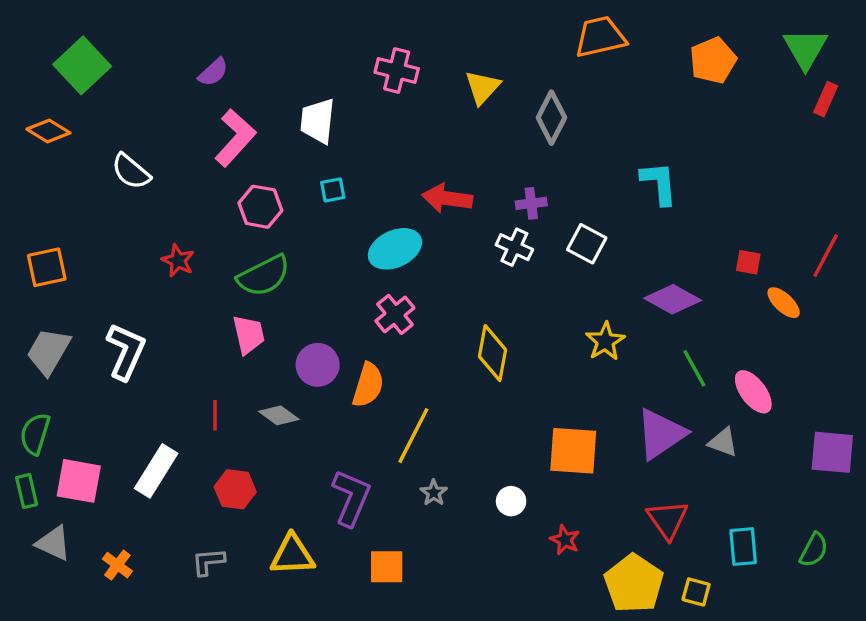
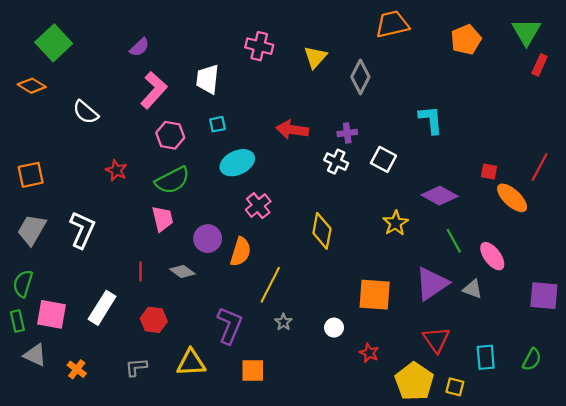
cyan ellipse: (395, 249) -> (237, 163), moved
orange ellipse: (784, 303) -> (512, 198), size x1.4

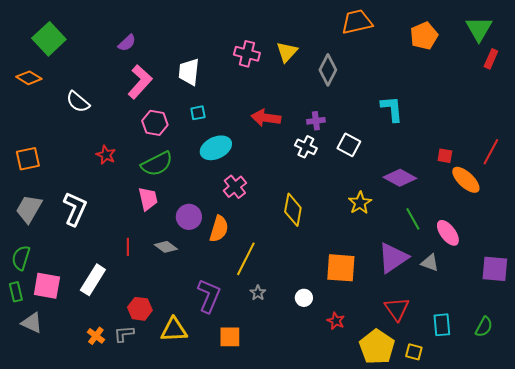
pink cross: (259, 46) -> (247, 54), moved
red hexagon: (154, 320) -> (140, 309), moved
orange cross: (77, 369) -> (96, 336), moved

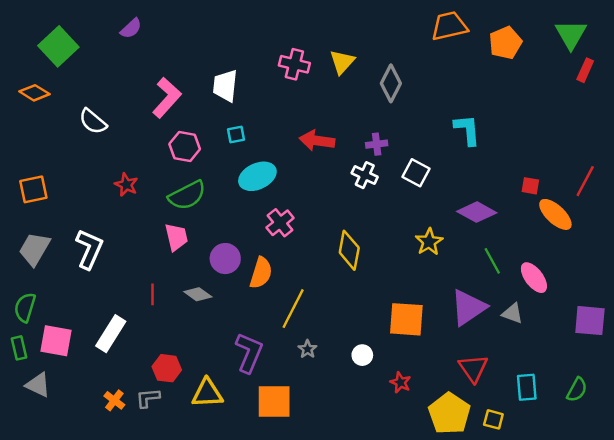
orange trapezoid: (357, 22) -> (449, 26), moved
purple semicircle: (127, 43) -> (131, 28), moved
orange square: (230, 337) -> (274, 402), size x1.4

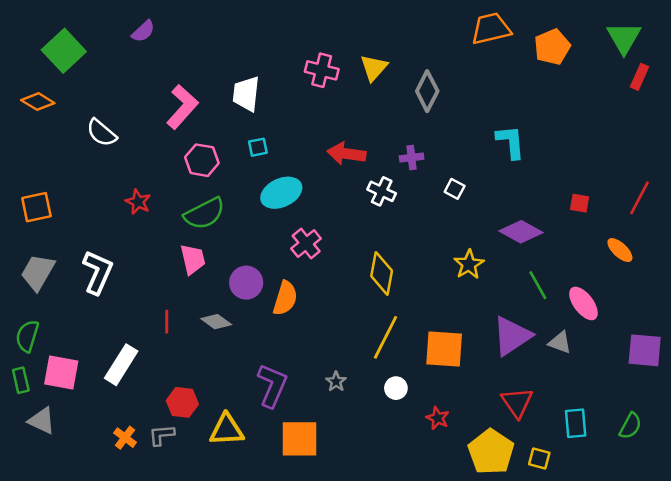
white square: (416, 173) -> (455, 189), size x0.7
white cross: (365, 175) -> (382, 191), moved
orange ellipse: (555, 214) -> (620, 250), moved, size x0.7
yellow line: (293, 309) -> (386, 337), moved

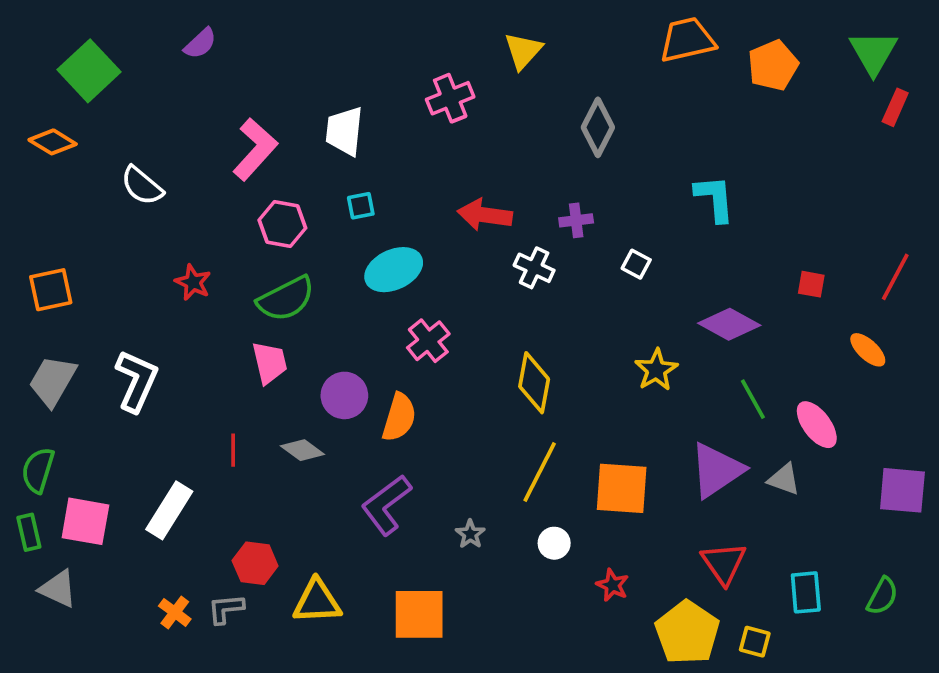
yellow triangle: (374, 68) -> (523, 51), moved
pink cross: (322, 70) -> (450, 98), turned -36
purple L-shape: (272, 385) -> (386, 505), moved, turned -150

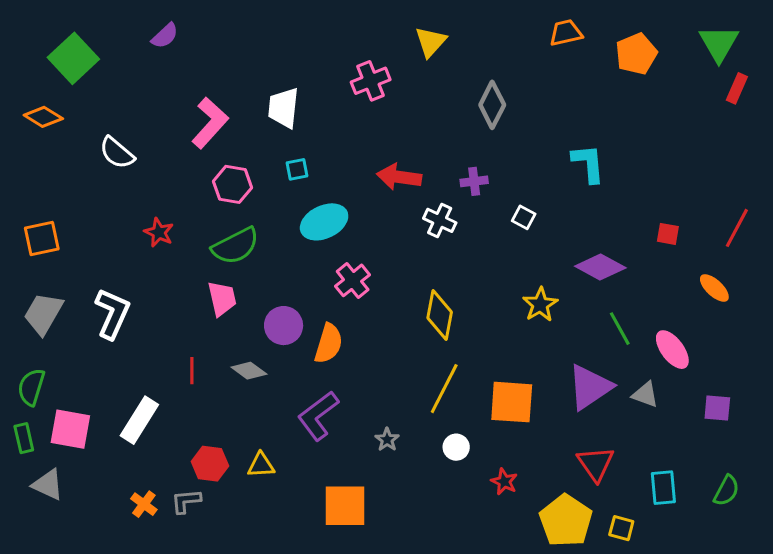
orange trapezoid: (687, 40) -> (566, 33), size x0.7
purple square: (902, 490) -> (717, 408), moved, size x0.7
yellow triangle: (317, 602) -> (261, 465), moved, size x0.7

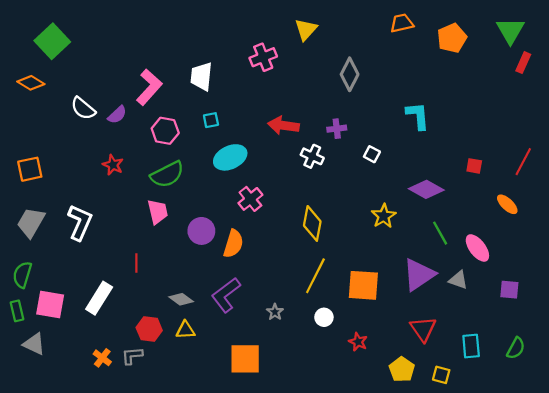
purple semicircle: (165, 36) -> (117, 115), moved
gray diamond: (249, 371) -> (181, 299), moved
yellow pentagon: (566, 521) -> (402, 370), size x0.7

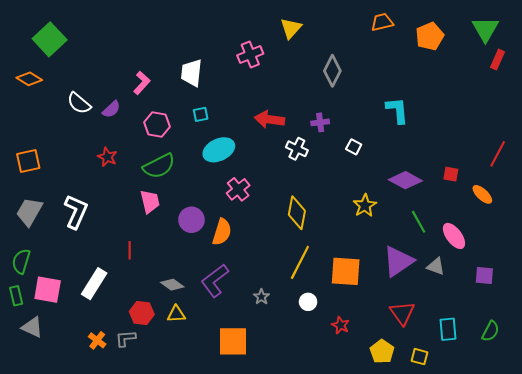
pink L-shape: (149, 87) -> (142, 83), size x0.7
red square: (474, 166) -> (451, 174), moved

